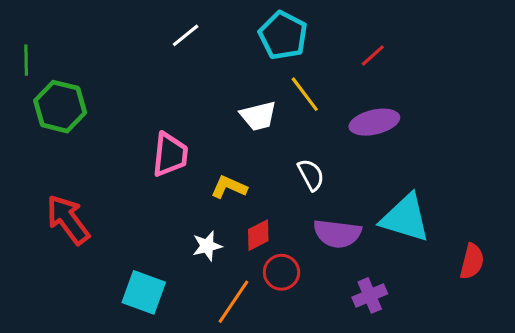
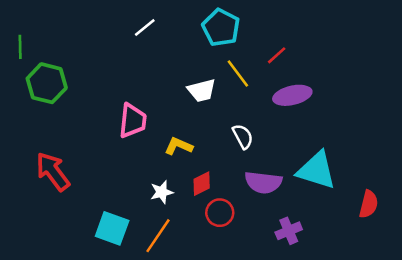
red line: (373, 56) -> (277, 55), moved
orange line: (234, 302) -> (158, 236), moved

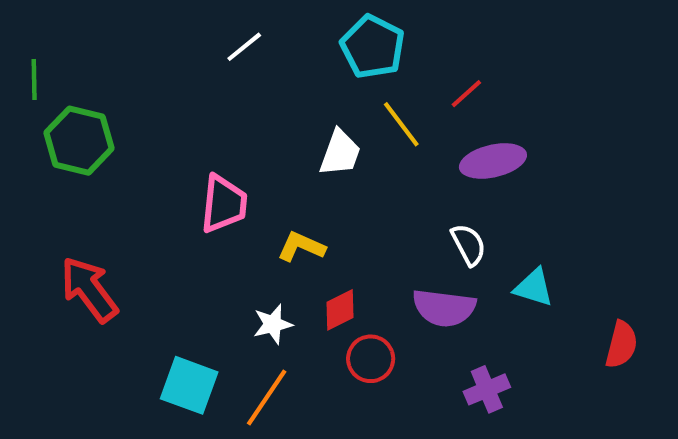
white trapezoid: (202, 90) -> (340, 153), turned -56
white semicircle: (243, 136) -> (468, 245), moved
cyan triangle: (317, 170) -> (534, 287), size x0.6

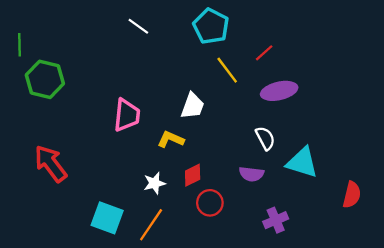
white line: (244, 47) -> (138, 26), turned 75
white trapezoid: (340, 153) -> (193, 106), moved
cyan triangle: (534, 287) -> (302, 162), size x1.4
purple semicircle: (444, 308) -> (251, 174), size x0.7

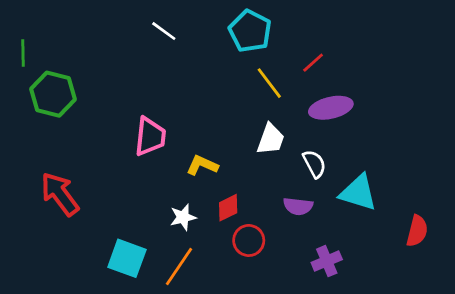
white trapezoid: (193, 106) -> (271, 139), moved

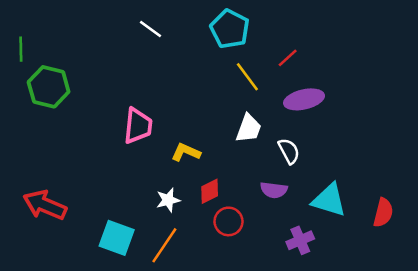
cyan triangle: (358, 193) -> (329, 200), moved
red arrow: (60, 194) -> (45, 205), moved, turned -30

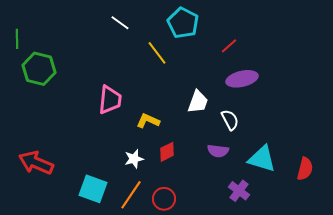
yellow line: (247, 77) -> (157, 53), moved
red circle: (229, 221) -> (164, 199), moved
purple cross: (300, 240) -> (239, 191), turned -30

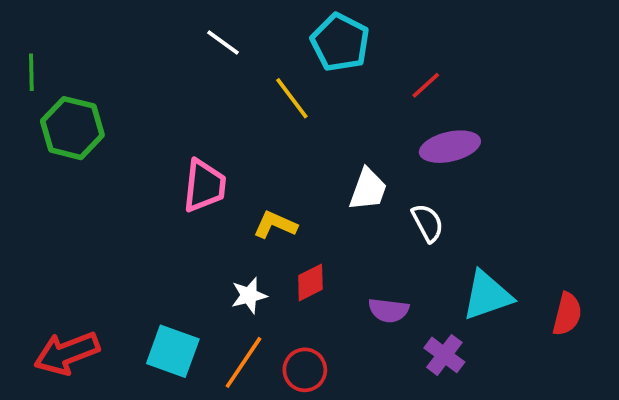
purple semicircle: (218, 151) -> (389, 310), moved
cyan triangle: (262, 159) -> (487, 295), turned -36
red arrow: (36, 163) -> (67, 353), moved, turned -44

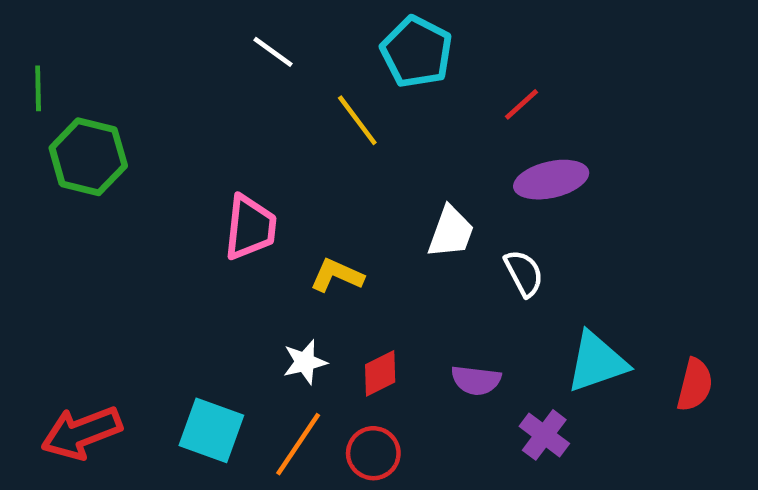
red diamond: (310, 282) -> (380, 373), moved

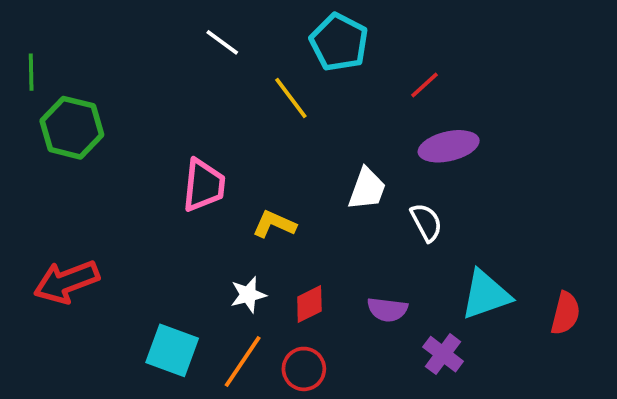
red arrow: (81, 433) -> (66, 282), moved

